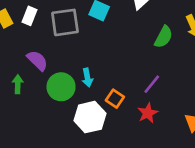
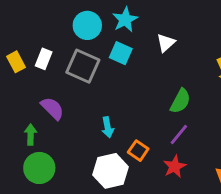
gray square: (65, 22) -> (83, 66), turned 32
green semicircle: (164, 37) -> (180, 101), moved
green circle: (61, 87) -> (39, 168), moved

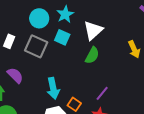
white triangle: (166, 43) -> (93, 30), size x1.5
green semicircle: (180, 101) -> (92, 55), moved
cyan arrow: (108, 127) -> (53, 88), size x1.5

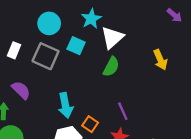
cyan star: (65, 14) -> (91, 19), moved
purple line: (102, 93) -> (123, 111), turned -63

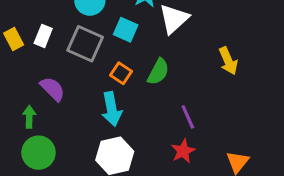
yellow arrow: (160, 60) -> (228, 61), moved
green semicircle: (111, 67) -> (158, 72), moved
orange square: (90, 124) -> (121, 73), moved

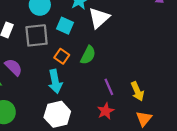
gray square: (85, 44) -> (37, 35), turned -30
yellow arrow: (228, 61) -> (137, 91), moved

